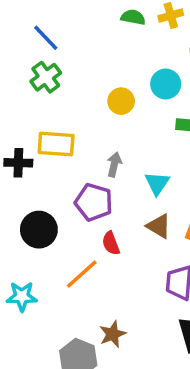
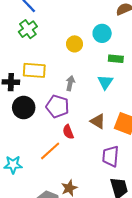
cyan triangle: (157, 183) -> (105, 82), moved
black circle: (39, 230) -> (24, 108), moved

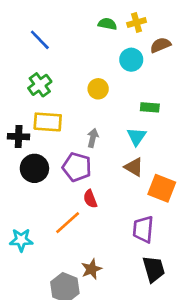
green cross: (28, 29) -> (40, 85), moved
cyan circle: (102, 33) -> (131, 60), moved
brown triangle: (98, 121) -> (134, 167), moved

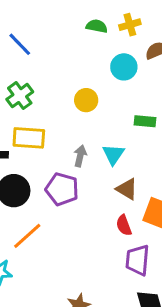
cyan triangle: (137, 137) -> (113, 154), moved
red semicircle: (90, 199) -> (124, 225), moved
orange line: (68, 223) -> (27, 236), moved

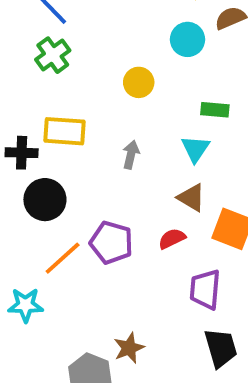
green cross: (20, 96) -> (53, 55), moved
cyan triangle: (113, 154) -> (195, 149), moved
purple pentagon: (62, 189) -> (111, 243), moved
red semicircle: (124, 225) -> (172, 239), moved, turned 85

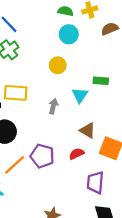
cyan circle: (188, 39) -> (69, 34), moved
cyan triangle: (195, 149) -> (80, 95), moved

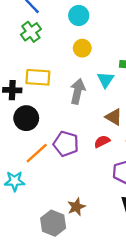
cyan circle: (69, 34) -> (79, 15), moved
gray arrow: (53, 106) -> (78, 91), size x1.5

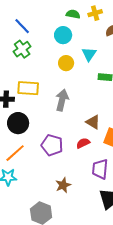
cyan triangle: (106, 80) -> (89, 54), moved
orange line: (37, 153) -> (15, 153), moved
brown star: (76, 207) -> (63, 185), moved

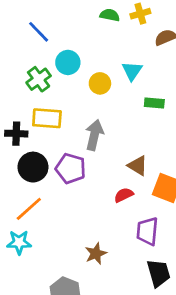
cyan circle: (63, 35) -> (68, 62), moved
green cross: (22, 49) -> (39, 79), moved
purple pentagon: (52, 145) -> (71, 168), moved

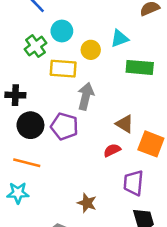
cyan triangle: (132, 71) -> (120, 39), turned 36
green rectangle: (154, 103) -> (140, 67), size x1.5
yellow rectangle: (47, 118) -> (63, 69), moved
orange line: (29, 209) -> (27, 163), turned 56
brown star: (96, 254) -> (87, 203), turned -30

